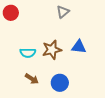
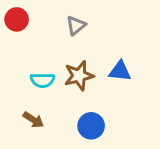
gray triangle: (63, 12) -> (76, 26), moved
brown arrow: (32, 79) -> (33, 120), moved

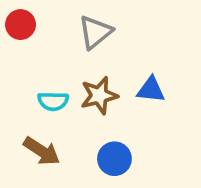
gray triangle: (76, 26) -> (95, 32), size x1.4
brown arrow: (33, 120) -> (42, 151), size x1.4

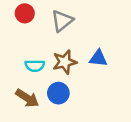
red circle: (21, 25) -> (25, 13), moved
blue circle: (114, 159) -> (58, 93), moved

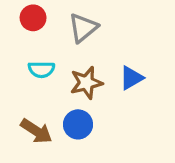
blue triangle: (98, 58) -> (131, 78), turned -36
cyan semicircle: (35, 66) -> (41, 69), moved

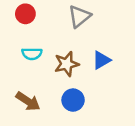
gray triangle: (83, 28) -> (79, 16), moved
blue circle: (78, 124) -> (73, 100), moved

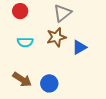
brown star: (67, 64) -> (56, 37), moved
blue circle: (73, 100) -> (49, 83), moved

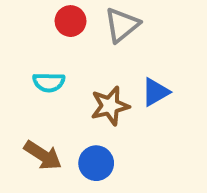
red circle: (20, 11) -> (71, 21), moved
brown star: (56, 37) -> (110, 106), moved

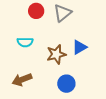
brown arrow: (43, 155) -> (22, 80), turned 126
blue circle: (96, 163) -> (66, 84), moved

